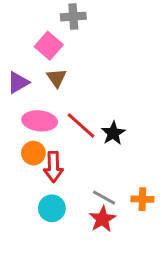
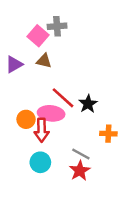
gray cross: (73, 17) -> (57, 26), moved
brown triangle: (56, 78) -> (44, 61), turned -42
pink ellipse: (40, 121) -> (51, 113), moved
orange cross: (142, 199) -> (108, 134), moved

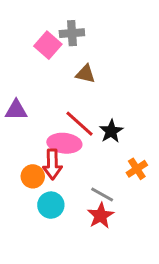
brown triangle: (44, 61) -> (86, 74), moved
purple triangle: (14, 64) -> (16, 110), moved, turned 30
orange circle: (26, 119) -> (33, 176), moved
orange cross: (108, 134) -> (137, 169), turned -35

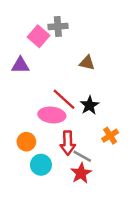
brown triangle: (86, 74) -> (87, 63), moved
purple triangle: (16, 110) -> (20, 65), moved
red arrow: (52, 164) -> (68, 143), moved

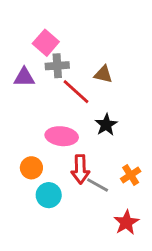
gray cross: (58, 26) -> (57, 66), moved
red line: (64, 99) -> (76, 92), moved
orange cross: (110, 136) -> (131, 175), moved
red star: (81, 173) -> (126, 222), moved

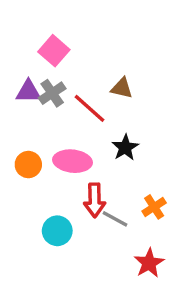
gray cross: (57, 66) -> (52, 93), moved, turned -30
orange circle: (31, 168) -> (28, 165), moved

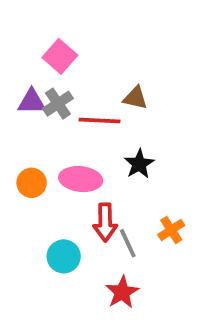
red line: (90, 108) -> (100, 121), turned -39
gray line: (115, 219) -> (128, 243), turned 36
red star: (149, 263) -> (122, 292), moved

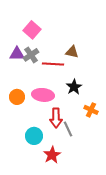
orange cross: (171, 230) -> (91, 110), moved, turned -32
red star: (122, 292) -> (52, 155), moved

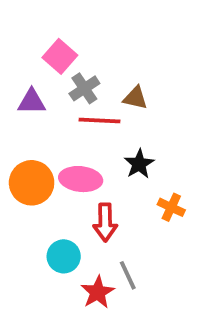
gray cross: (31, 55) -> (84, 88), moved
orange circle: (17, 97) -> (32, 183), size x1.5
gray line: (68, 129) -> (128, 275), moved

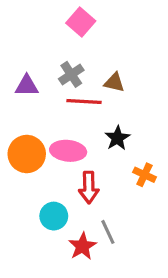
pink square: (60, 56) -> (81, 22), moved

